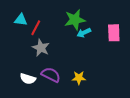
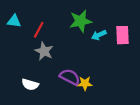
cyan triangle: (21, 20) -> (14, 21), moved
cyan arrow: (84, 33) -> (99, 35), moved
purple semicircle: (51, 75) -> (70, 77), moved

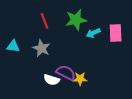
cyan triangle: (14, 21) -> (13, 46), moved
red line: (39, 30) -> (45, 21), moved, turned -49
white semicircle: (30, 84) -> (52, 80), moved

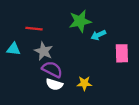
red line: (45, 21) -> (34, 29), moved, turned -63
pink rectangle: (116, 33) -> (122, 53), moved
purple semicircle: (66, 73) -> (52, 69), moved

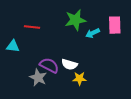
gray star: (44, 51) -> (38, 78), moved
pink rectangle: (122, 53) -> (115, 25), moved
white semicircle: (54, 84) -> (69, 64), moved

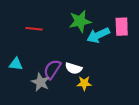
cyan arrow: (93, 33) -> (98, 35), size x1.5
cyan triangle: (13, 46) -> (16, 64), moved
purple semicircle: (49, 65) -> (52, 69), turned -84

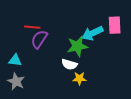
green star: (80, 21) -> (77, 46), moved
purple semicircle: (52, 69) -> (39, 39), moved
gray star: (40, 82) -> (16, 81), moved

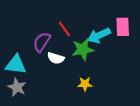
red line: (32, 27) -> (64, 29), moved, turned 49
cyan triangle: (15, 60) -> (16, 65), size x1.5
white semicircle: (69, 64) -> (56, 58), moved

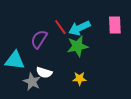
cyan arrow: (99, 35) -> (79, 28), moved
white semicircle: (56, 58) -> (44, 73), moved
gray star: (17, 87) -> (32, 82), moved

